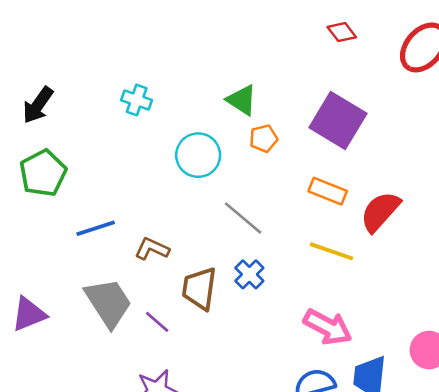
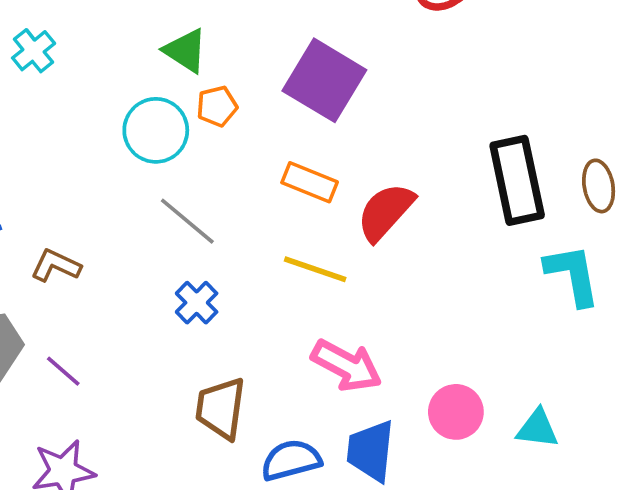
cyan cross: (137, 100) -> (34, 51), turned 32
cyan circle: (198, 155) -> (156, 130), moved
brown trapezoid: (199, 288) -> (221, 408), moved
pink arrow: (328, 327) -> (347, 366), moved

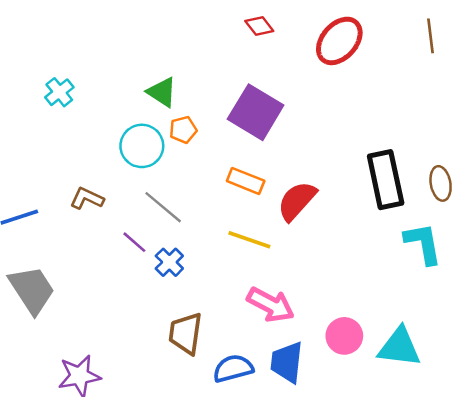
brown L-shape: (56, 266) -> (87, 198), moved
purple line: (63, 371) -> (134, 242), moved
cyan triangle: (537, 429) -> (399, 347), size x1.5

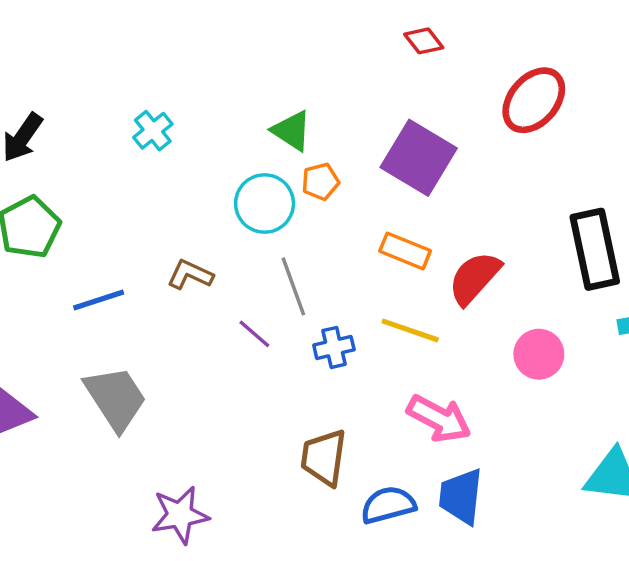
red ellipse: (339, 41) -> (534, 100), moved
gray line: (163, 207) -> (293, 286), turned 30
blue cross: (169, 262) -> (334, 347), moved, turned 32
pink circle: (344, 336) -> (539, 354), moved

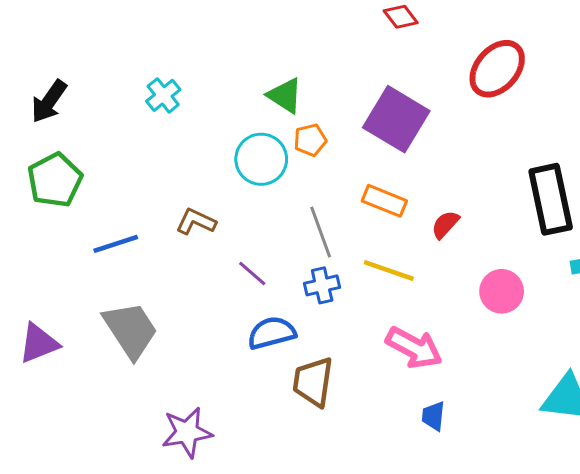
red semicircle: (475, 278) -> (445, 225), size x0.6
gray line: (293, 286) -> (321, 232), moved
blue trapezoid: (461, 496) -> (433, 416), size x0.6
blue semicircle: (388, 505) -> (272, 333), moved

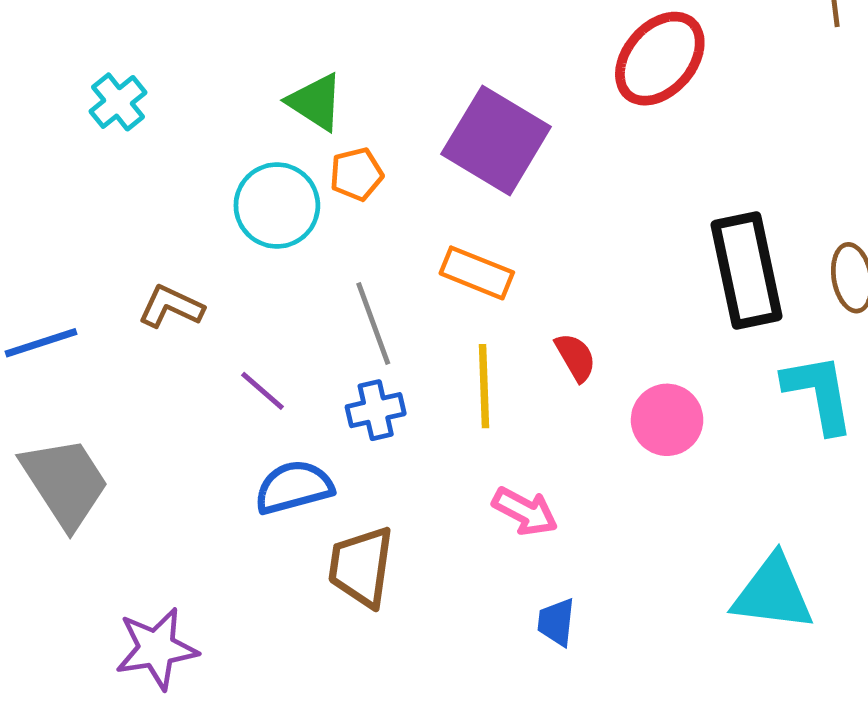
red semicircle: (445, 225) -> (576, 357), moved, turned 108
yellow line: (389, 271) -> (484, 386), turned 69
pink arrow: (414, 348) -> (525, 511), size x0.7

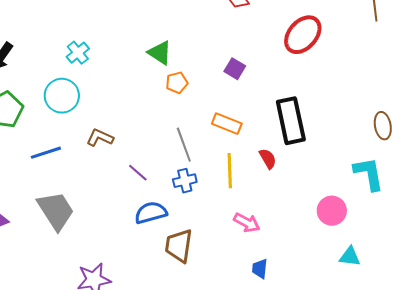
purple square: (496, 140) -> (235, 69), size x0.5
cyan circle: (277, 205) -> (62, 96), moved
black rectangle: (746, 270) -> (291, 121), moved
pink circle: (667, 420) -> (332, 211), moved
cyan triangle: (773, 593) -> (350, 257), size x0.6

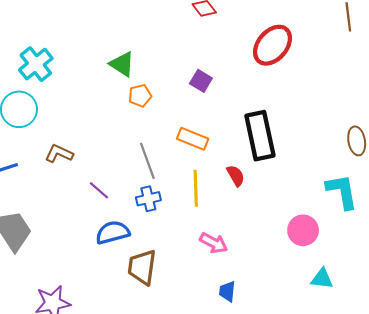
cyan cross: (78, 53) -> (36, 64), size x1.4

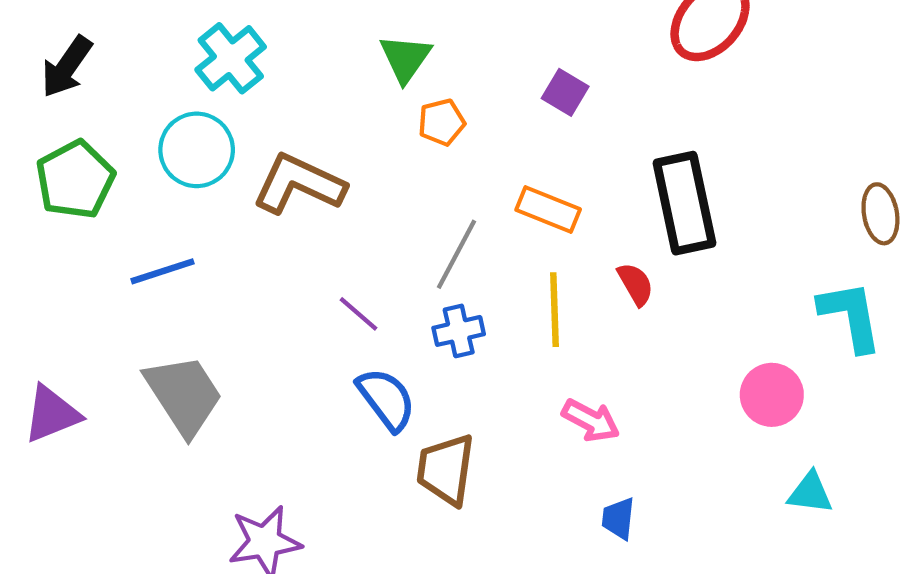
green triangle: (122, 64) -> (405, 58), turned 32
brown L-shape: (59, 154) -> (299, 184), moved, size x1.6
gray line: (147, 161) -> (457, 254), turned 48
blue semicircle: (113, 232) -> (386, 399), turned 68

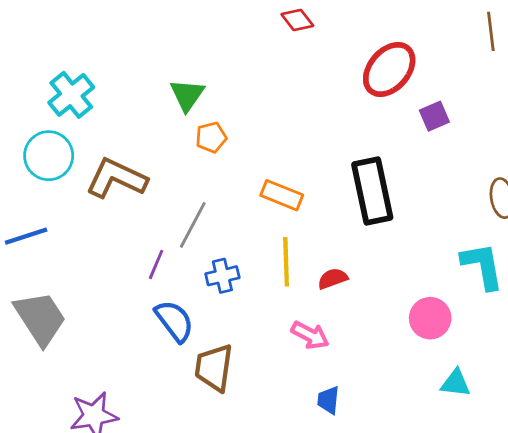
purple square: (565, 92) -> (434, 116), moved, turned 36
gray line: (457, 254) -> (193, 225), moved
red semicircle: (635, 284) -> (333, 279), moved, turned -80
purple line: (359, 314) -> (156, 264), turned 72

